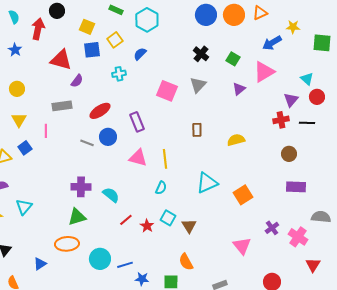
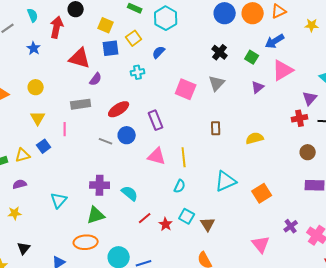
blue arrow: (272, 43) -> (275, 41), moved
cyan triangle: (24, 207) -> (59, 200), moved

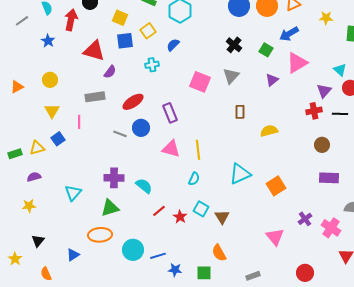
brown rectangle: (216, 128) -> (240, 112), moved

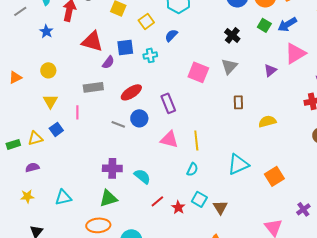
blue square: (125, 41) -> (125, 47), moved
green square: (266, 50) -> (264, 25), moved
cyan triangle: (73, 193) -> (63, 197), moved, turned 36

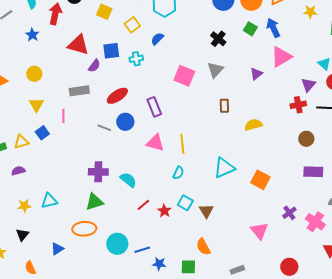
blue arrow: (287, 24) -> (273, 28), turned 96
orange square: (274, 176) -> (260, 180), turned -30
yellow star: (27, 196) -> (24, 206), moved

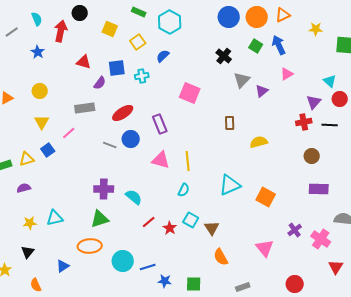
red triangle: (78, 45) -> (84, 62), size x0.7
pink triangle: (281, 57) -> (287, 74), size x0.6
gray triangle: (215, 70) -> (242, 80), moved
pink line: (63, 116) -> (69, 133), turned 48
orange semicircle: (203, 247) -> (221, 257), moved

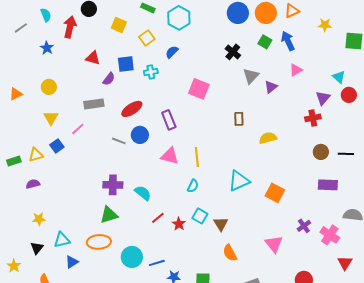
black line: (330, 125) -> (346, 154), moved
cyan triangle: (55, 218) -> (62, 240), moved

